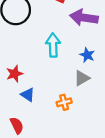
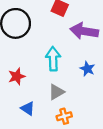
red star: (15, 74) -> (17, 76), moved
gray triangle: (82, 78) -> (56, 92), moved

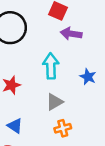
purple arrow: (84, 31) -> (71, 34), moved, size x0.7
blue triangle: (28, 108) -> (15, 126), moved

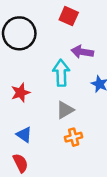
purple arrow: (71, 34) -> (82, 52), moved

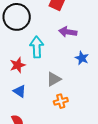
cyan arrow: (61, 73) -> (37, 47), moved
blue triangle: (24, 135) -> (20, 91), moved

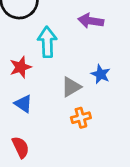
blue star: (82, 58) -> (101, 74), moved

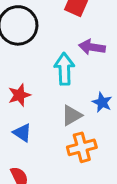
cyan arrow: (47, 42) -> (64, 69), moved
orange cross: (81, 118) -> (82, 147), size x1.4

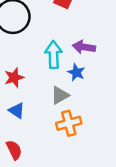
purple arrow: (92, 47) -> (84, 47), moved
blue star: (102, 102) -> (76, 72), moved

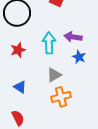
blue star: (76, 72) -> (79, 57), moved
red star: (14, 77) -> (18, 50), moved

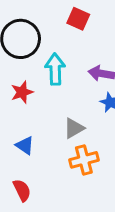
cyan arrow: (49, 43) -> (55, 69), moved

